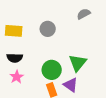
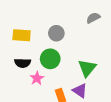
green circle: (52, 70) -> (50, 59), moved
pink star: (17, 77) -> (37, 78), moved

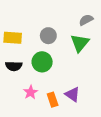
green triangle: (87, 68) -> (80, 43), moved
pink star: (37, 78) -> (31, 92), moved

